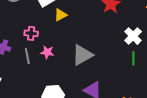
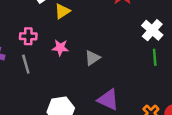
pink star: (47, 52) -> (60, 48), moved
gray triangle: (82, 55) -> (92, 58), size x0.6

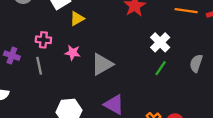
green line: (155, 57) -> (161, 68), turned 35
gray triangle: (92, 58) -> (102, 64), size x1.5

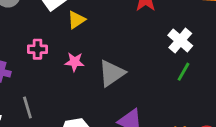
gray line: (39, 66) -> (27, 108), moved

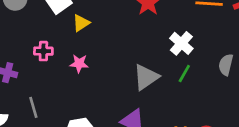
gray triangle: (112, 73) -> (146, 77), moved

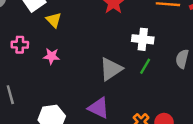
yellow triangle: (81, 23) -> (54, 20), turned -42
white cross: (181, 43) -> (143, 39), turned -35

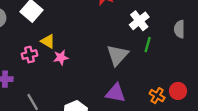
yellow triangle: (54, 20) -> (48, 41), moved
white cross: (143, 39) -> (139, 21), turned -30

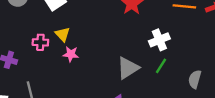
gray semicircle: (179, 29) -> (195, 79), moved

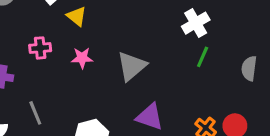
yellow triangle: (62, 34) -> (77, 16), moved
gray triangle: (128, 68) -> (132, 66), moved

